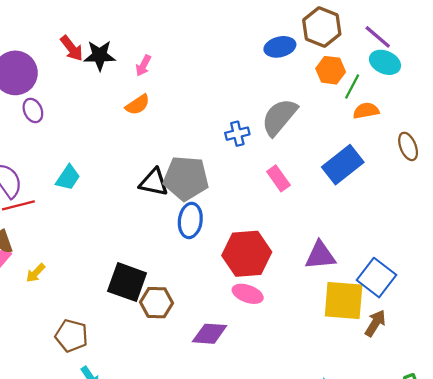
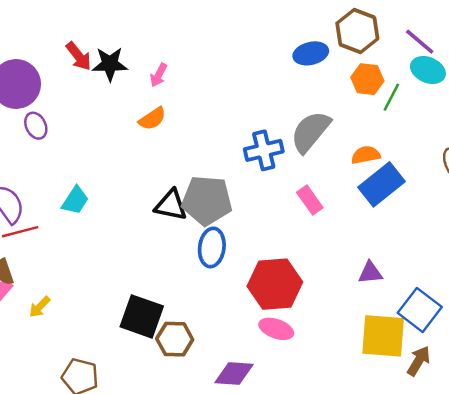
orange semicircle: (366, 111) -> (366, 155), moved
blue cross: (237, 134) -> (264, 150), size x1.4
purple triangle: (320, 255) -> (370, 273), moved, size x0.7

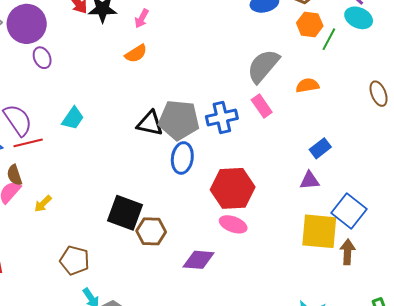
blue cross: (264, 150) -> (222, 118), moved
blue rectangle: (381, 184) -> (320, 148), moved, size x0.6
pink rectangle: (310, 200) -> (262, 106), moved
brown arrow: (419, 361) -> (347, 252), turned -30

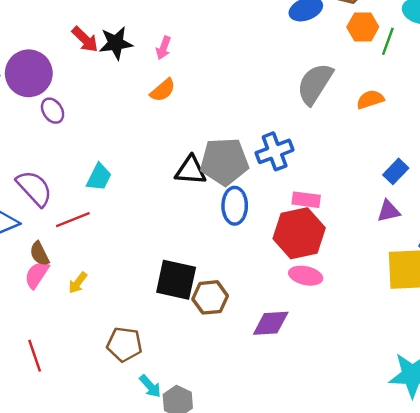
pink rectangle: (262, 106) -> (306, 200), moved, turned -40
red line: (28, 143) -> (73, 220), moved

